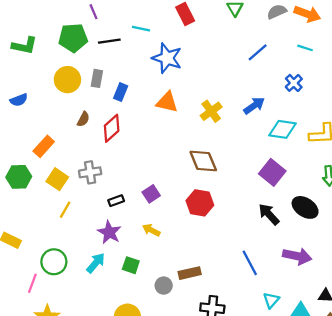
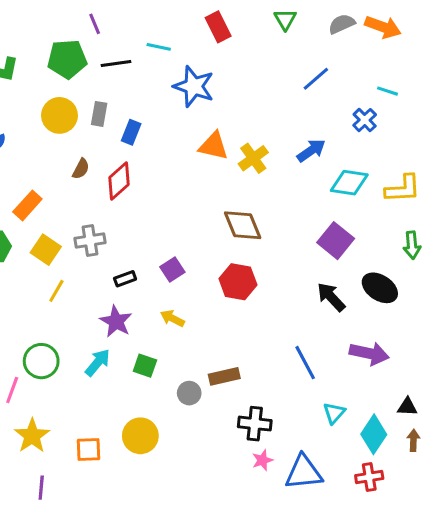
cyan line: (305, 48) -> (387, 91), moved
orange triangle: (167, 102) -> (214, 146), moved

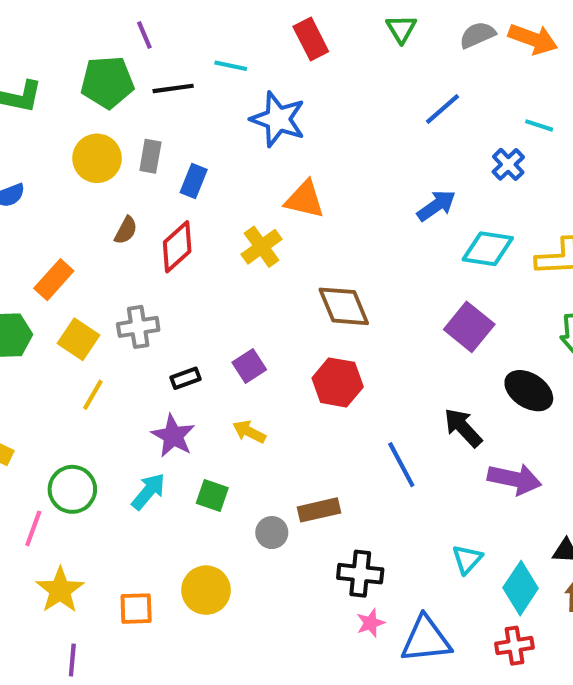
yellow cross: (253, 158) -> (262, 247), moved
black arrow: (331, 297) -> (463, 428), moved
blue line: (305, 363) -> (401, 465), moved

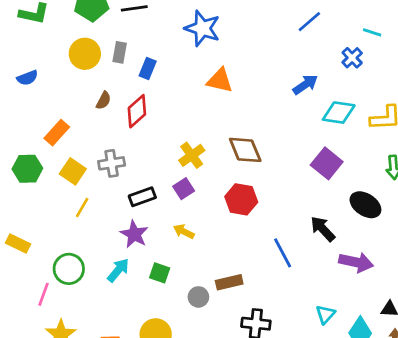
yellow cross: (262, 247) -> (192, 155), moved
black rectangle: (185, 378) -> (142, 197), size x1.4

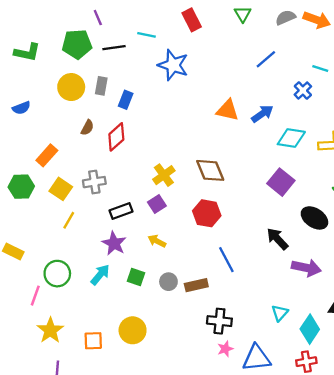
orange triangle: (220, 80) -> (228, 110), moved
blue line: (283, 253) -> (226, 260), moved
gray circle: (198, 297) -> (168, 282), moved

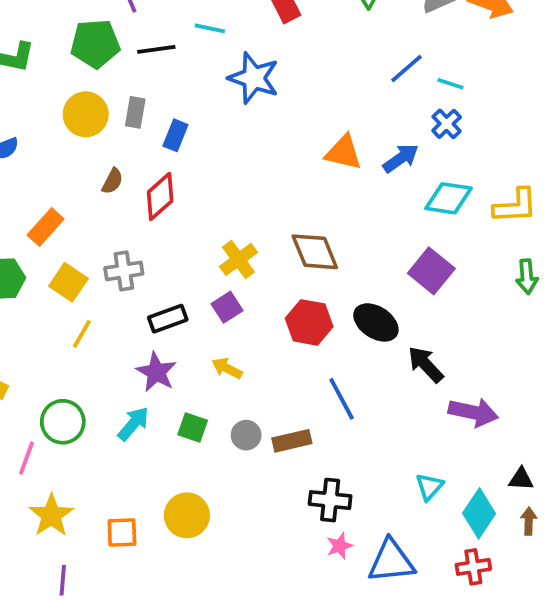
cyan line: (320, 68) -> (450, 84), moved
blue cross: (303, 91) -> (447, 124), moved
black ellipse: (314, 218) -> (376, 322), moved

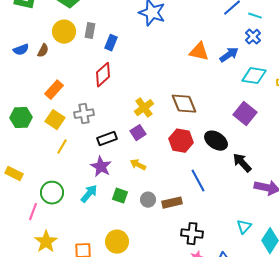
brown semicircle: (112, 181) -> (43, 51), moved
orange rectangle: (46, 227) -> (54, 90), moved

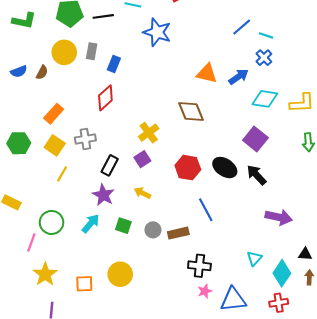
brown diamond: (184, 104) -> (191, 112), moved
black rectangle: (107, 139) -> (110, 165), turned -42
black arrow: (242, 163) -> (256, 175), moved

